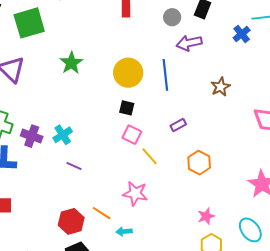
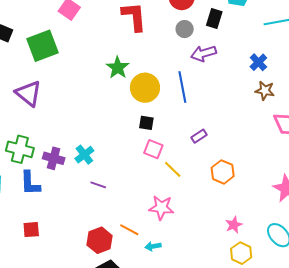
blue cross: (242, 34) -> (258, 62), moved
green star: (71, 63) -> (118, 68), moved
brown star: (220, 87) -> (265, 91), moved, turned -30

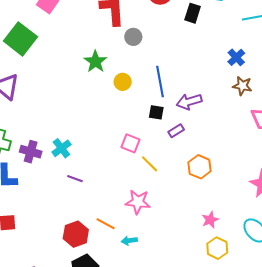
gray circle: (185, 29) -> (133, 37), moved
green square: (42, 46) -> (20, 39), turned -32
purple arrow: (203, 53) -> (189, 102), moved
yellow circle: (145, 88) -> (123, 82), size x0.6
black square: (146, 123) -> (156, 112), moved

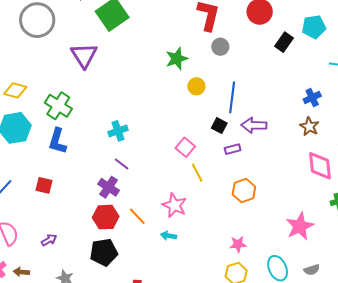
purple cross: (31, 152) -> (109, 187), moved
cyan arrow: (129, 241) -> (168, 236), moved

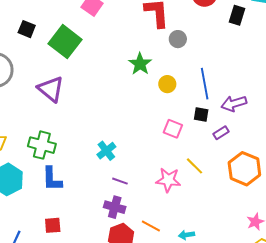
pink square: (185, 147) -> (173, 129), moved
orange hexagon: (244, 191) -> (244, 169), size x1.4
pink star: (175, 205) -> (168, 180), moved

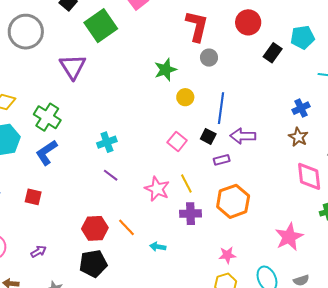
blue L-shape: (52, 179) -> (47, 153), turned 40
purple cross: (115, 207) -> (191, 214), moved, turned -35

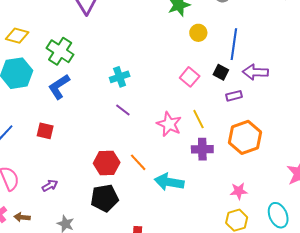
cyan arrow: (158, 247) -> (169, 182), size x1.8

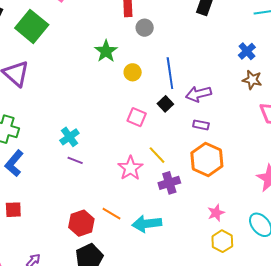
black square: (221, 72) -> (165, 104), turned 35
purple rectangle: (234, 96) -> (201, 125), moved, turned 42
purple line: (123, 110) -> (75, 160), moved
pink star: (169, 124) -> (130, 168), turned 30

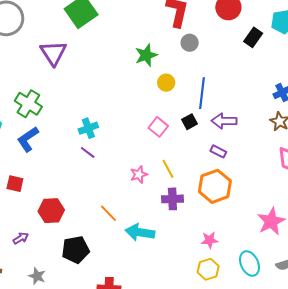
pink star: (130, 168) -> (139, 175), size x0.7
red hexagon: (81, 223) -> (51, 211), moved

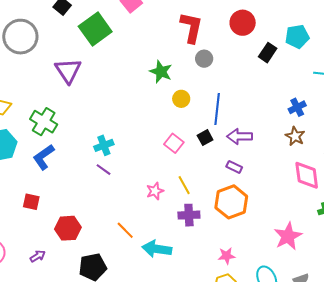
green star: (146, 55) -> (161, 72), turned -30

